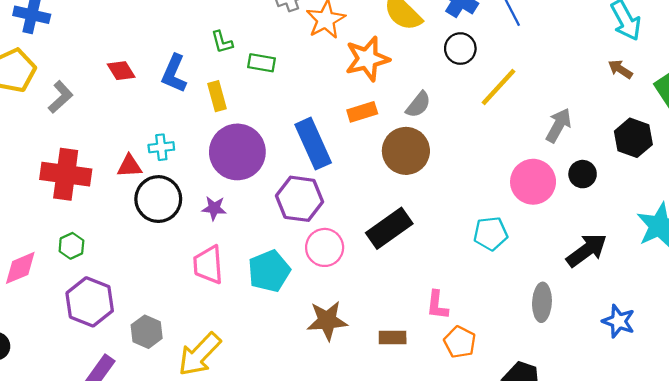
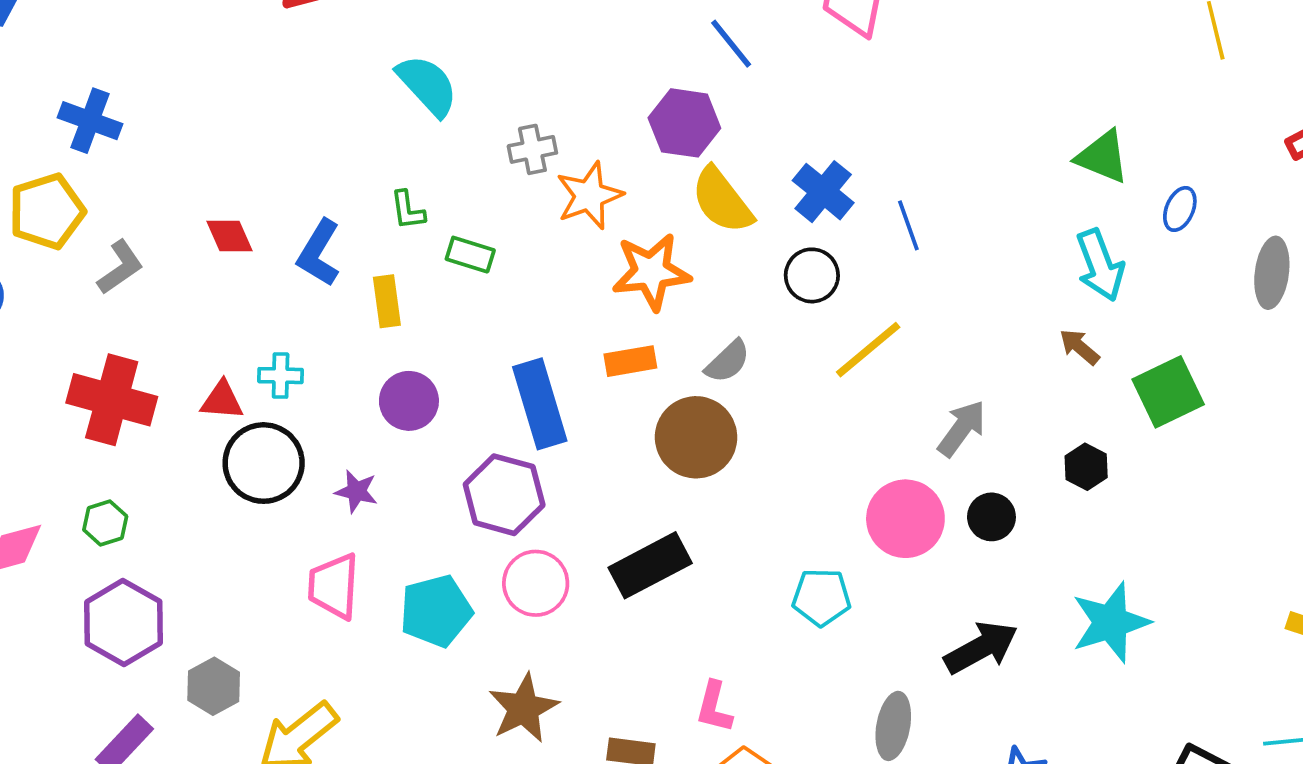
black hexagon: (633, 138) -> (1086, 467), size x0.7
purple circle: (237, 152) -> (409, 401), size x0.6
brown star: (327, 321) -> (523, 708), turned -30

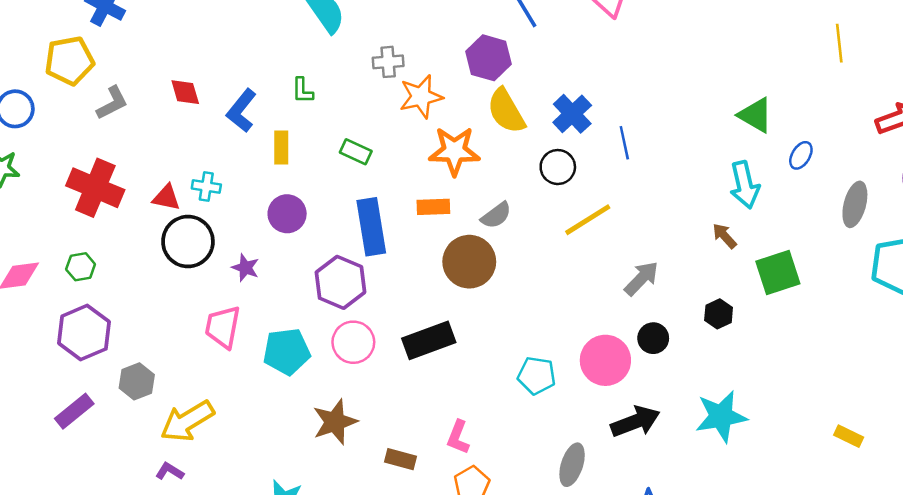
green rectangle: (470, 255) -> (356, 152), moved
pink circle: (905, 519) -> (605, 360), moved

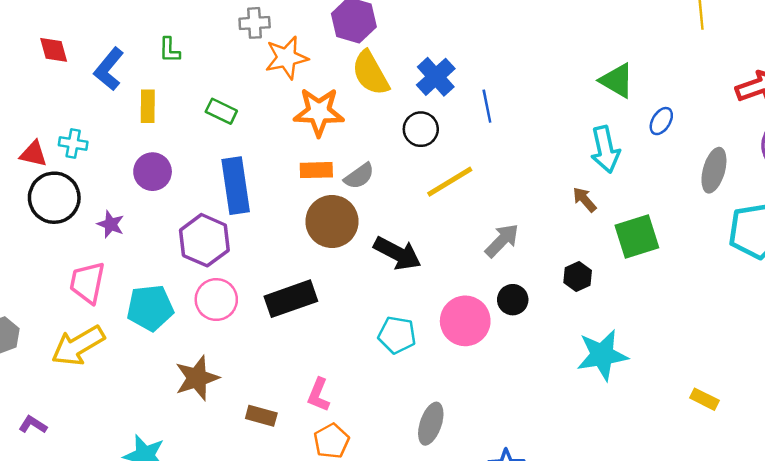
orange rectangle: (433, 207) -> (316, 170), moved
cyan star: (721, 416) -> (602, 355), moved
yellow arrow: (187, 421) -> (78, 346), moved
black arrow: (635, 422) -> (397, 253), moved, turned 48

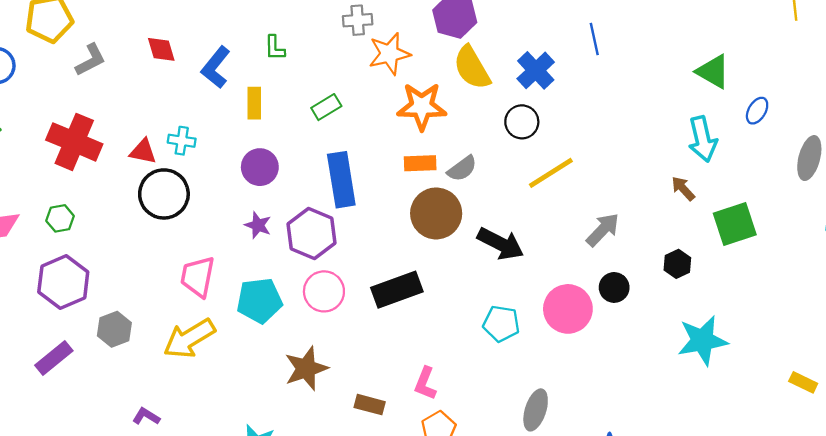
blue line: (487, 106) -> (594, 39), moved
green rectangle: (221, 111) -> (326, 107), turned -56
purple star: (111, 224) -> (258, 225), moved

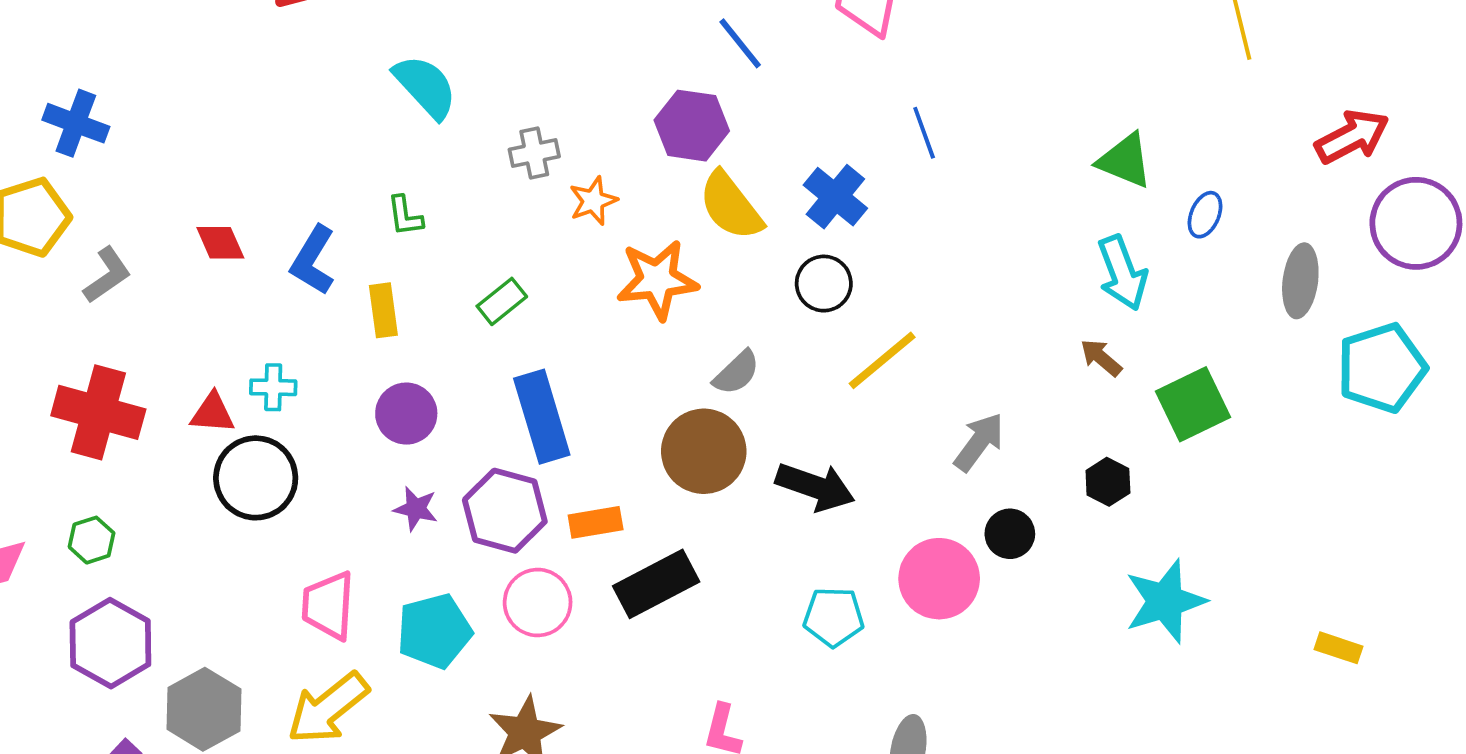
orange star: (389, 54) -> (593, 201), size x0.7
orange rectangle: (420, 163) -> (596, 522), moved
gray hexagon: (114, 329) -> (204, 709), size x1.4

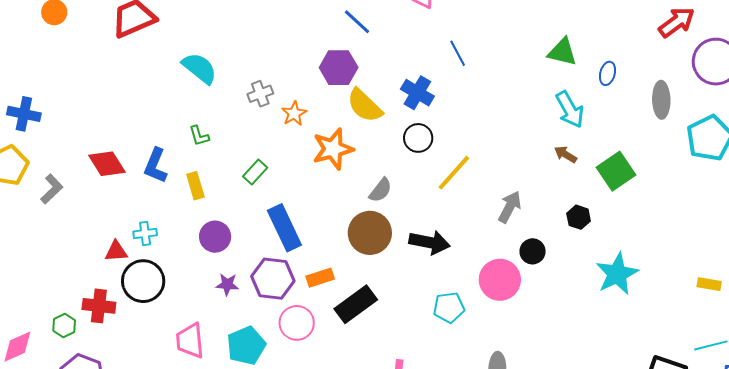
red diamond: (220, 243) -> (107, 164), size x1.4
red cross: (98, 412) -> (99, 306), moved, size x0.7

